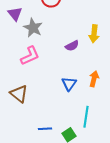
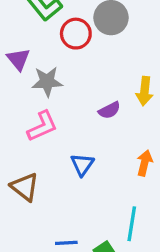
gray star: (33, 28) -> (47, 82), turned -30
blue triangle: (69, 84) -> (82, 165), moved

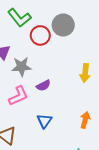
purple semicircle: (109, 110) -> (43, 85), moved

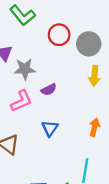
gray circle: (63, 25) -> (89, 44), moved
red circle: (40, 35) -> (59, 35), moved

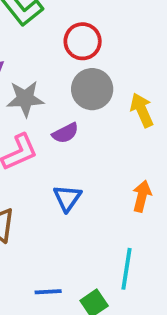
gray circle: (89, 44) -> (92, 89), moved
yellow arrow: (94, 76) -> (142, 110), turned 150

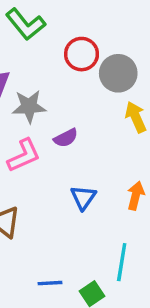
gray circle: (92, 89) -> (118, 73), moved
blue triangle: (67, 198) -> (83, 197), moved

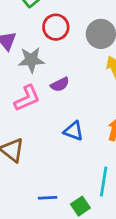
red circle: (82, 54) -> (56, 27), moved
blue triangle: (83, 197) -> (74, 131), turned -45

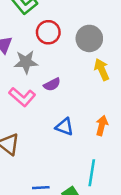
pink L-shape: (27, 98) -> (22, 97), turned 65

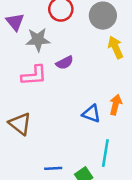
pink L-shape: (22, 97) -> (34, 75), turned -45
blue triangle: (64, 127) -> (91, 114), moved

